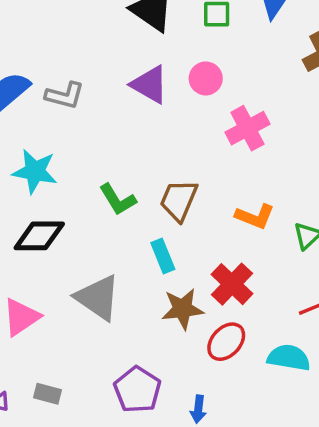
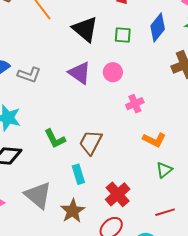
pink cross: (247, 128) -> (135, 104), size x0.7
orange L-shape: (255, 216) -> (154, 140), moved
brown star: (183, 309) -> (73, 211), moved, turned -30

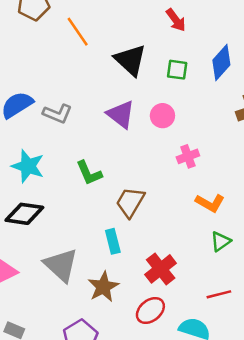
green L-shape: (55, 139) -> (89, 173), moved

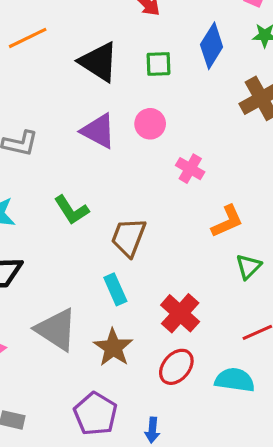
orange line: (78, 32) -> (28, 38), turned -72
pink cross: (188, 156) -> (190, 169), turned -30
orange L-shape: (210, 203) -> (227, 221), turned -44

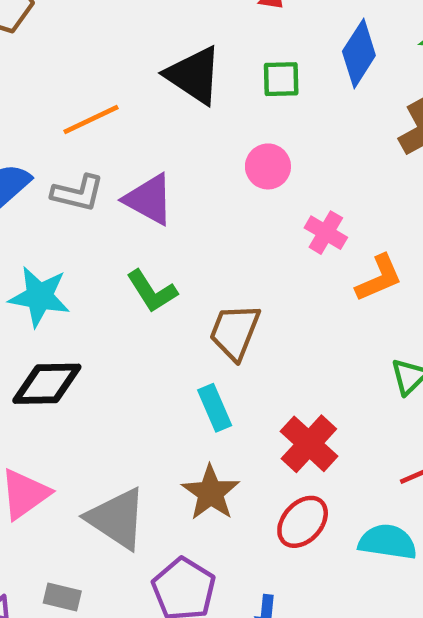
orange line: (28, 38) -> (91, 120), moved
purple triangle: (98, 131) -> (149, 199), moved
orange L-shape: (227, 221) -> (379, 278), moved
gray triangle: (56, 330) -> (117, 519), moved

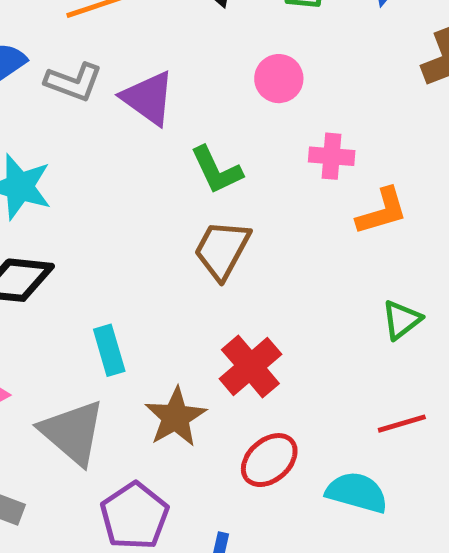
pink cross: (326, 233) -> (332, 156), turned -33
green L-shape: (152, 291) -> (216, 170), moved
cyan rectangle: (215, 408) -> (109, 350), moved
red cross: (309, 444) -> (250, 367), moved

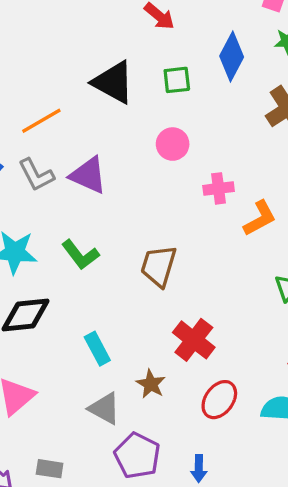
gray L-shape: (74, 82) -> (36, 175), turned 54
green L-shape: (216, 170) -> (80, 255), moved
brown star: (175, 417) -> (151, 384), size x0.7
gray triangle: (73, 432) -> (104, 408), moved, size x0.7

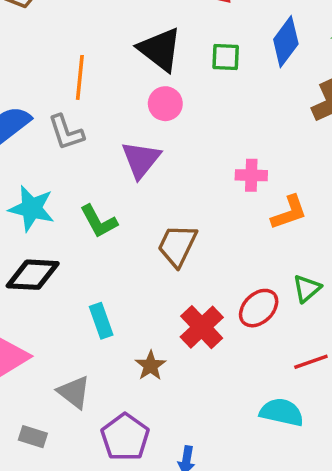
orange line: (41, 121) -> (80, 77), turned -63
pink circle: (173, 144) -> (165, 104), moved
purple triangle: (88, 175) -> (141, 160), moved, turned 36
red ellipse: (219, 400) -> (259, 308), moved
gray triangle: (104, 408) -> (74, 392), moved

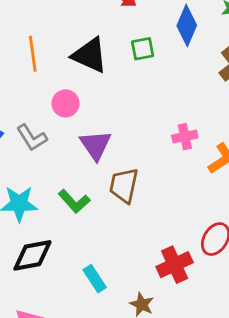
orange line: (80, 77) -> (33, 54), moved
pink circle: (165, 104) -> (66, 103), moved
brown trapezoid: (177, 245) -> (124, 185), moved
red cross: (202, 327) -> (175, 265), turned 32

